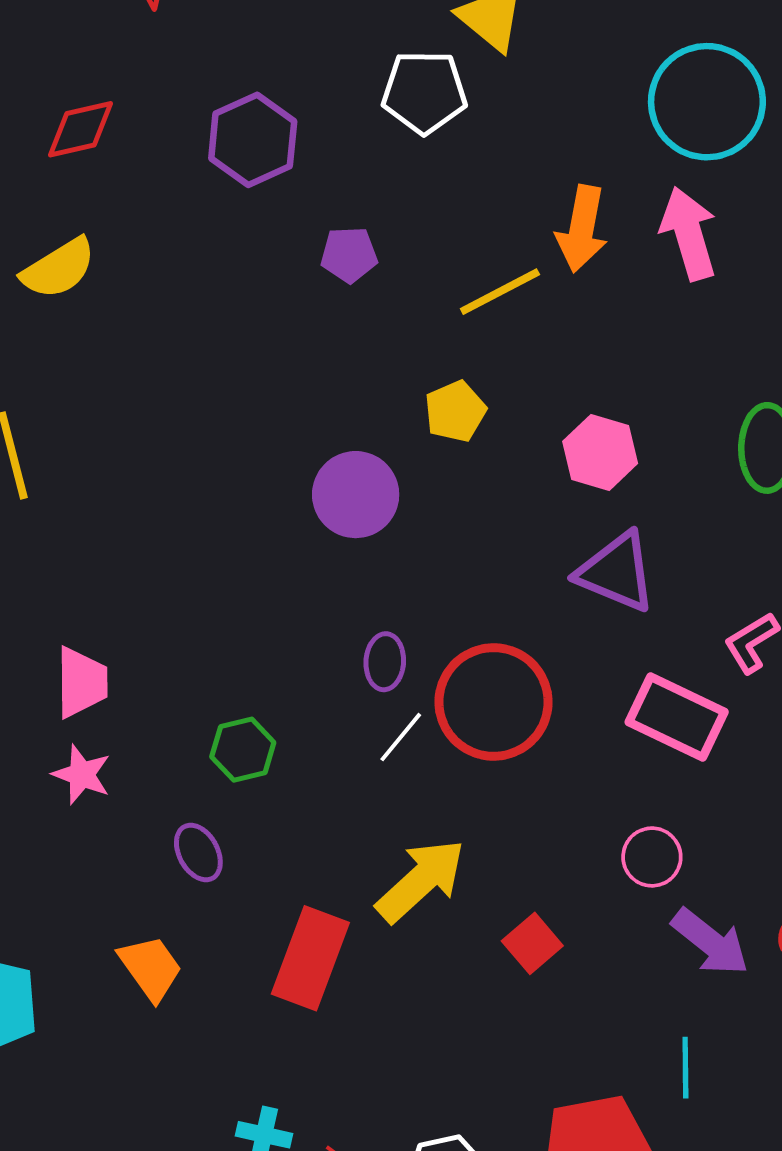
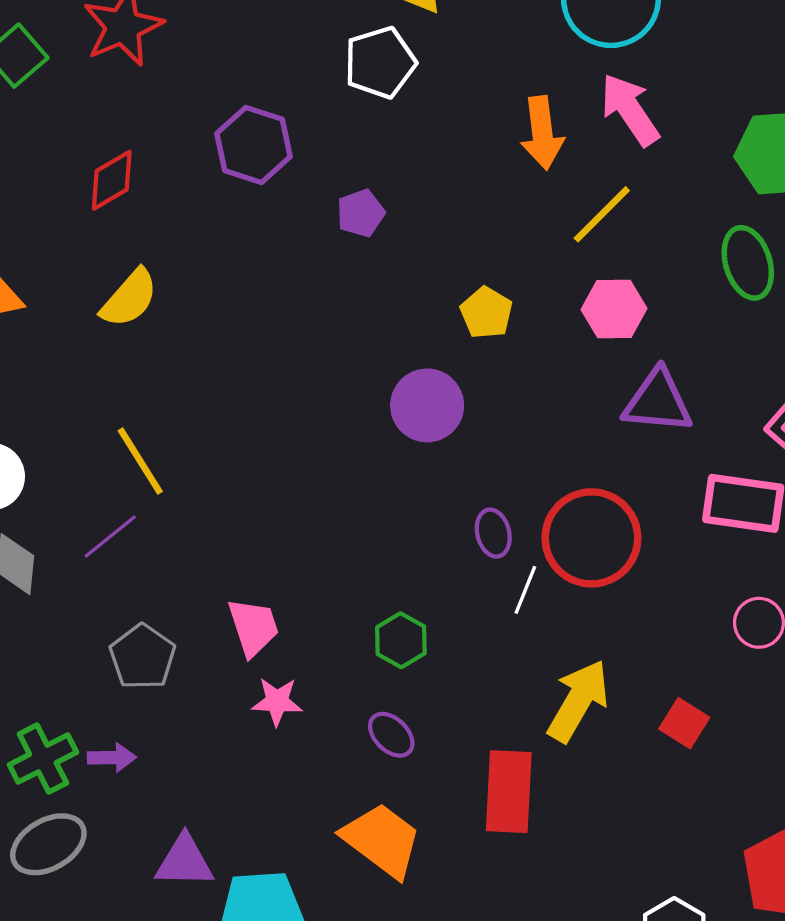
yellow line: (500, 292) -> (602, 214), moved
orange trapezoid: (151, 968) -> (382, 840), size x1.4

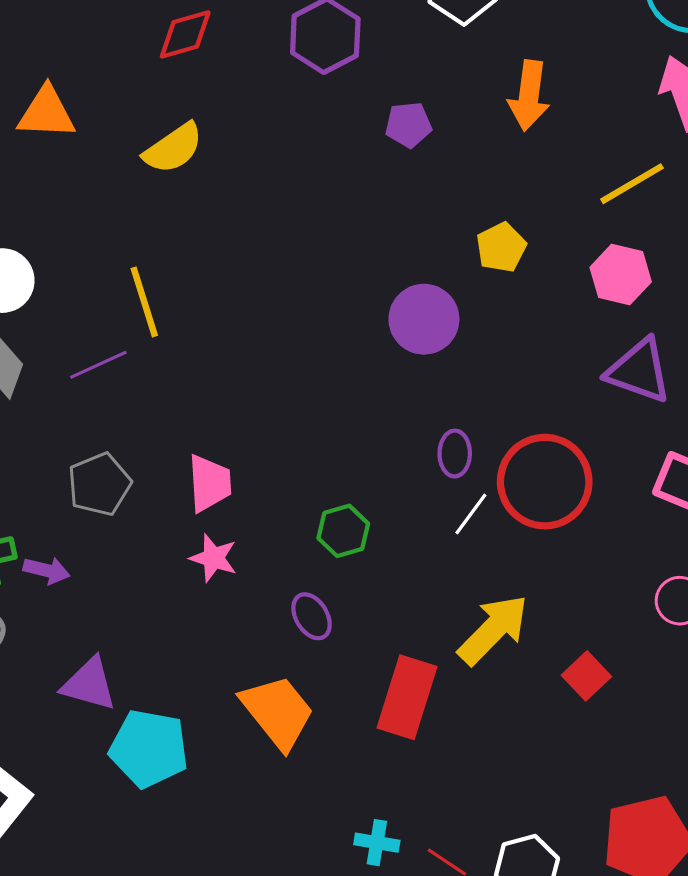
orange arrow: (542, 133) -> (529, 96), moved

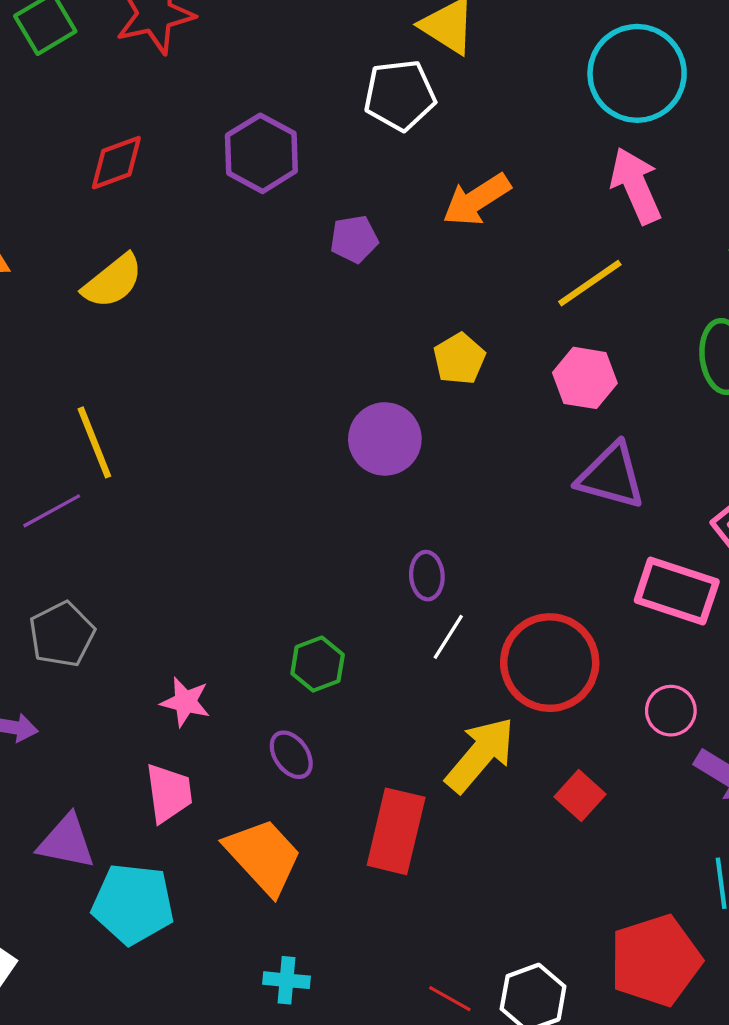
orange arrow: (529, 96) -> (477, 200), turned 54
red circle: (545, 482) -> (550, 663), moved
pink trapezoid: (209, 483) -> (169, 793), moved
cyan cross: (377, 843) -> (286, 980), moved

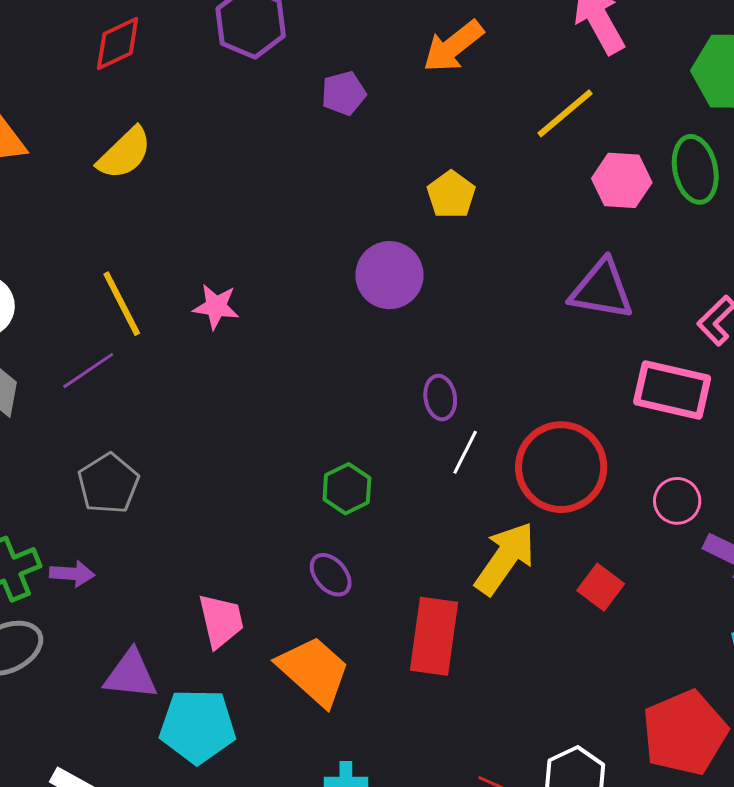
pink hexagon: (585, 378) -> (622, 180), moved
pink star: (185, 702) -> (216, 307), moved

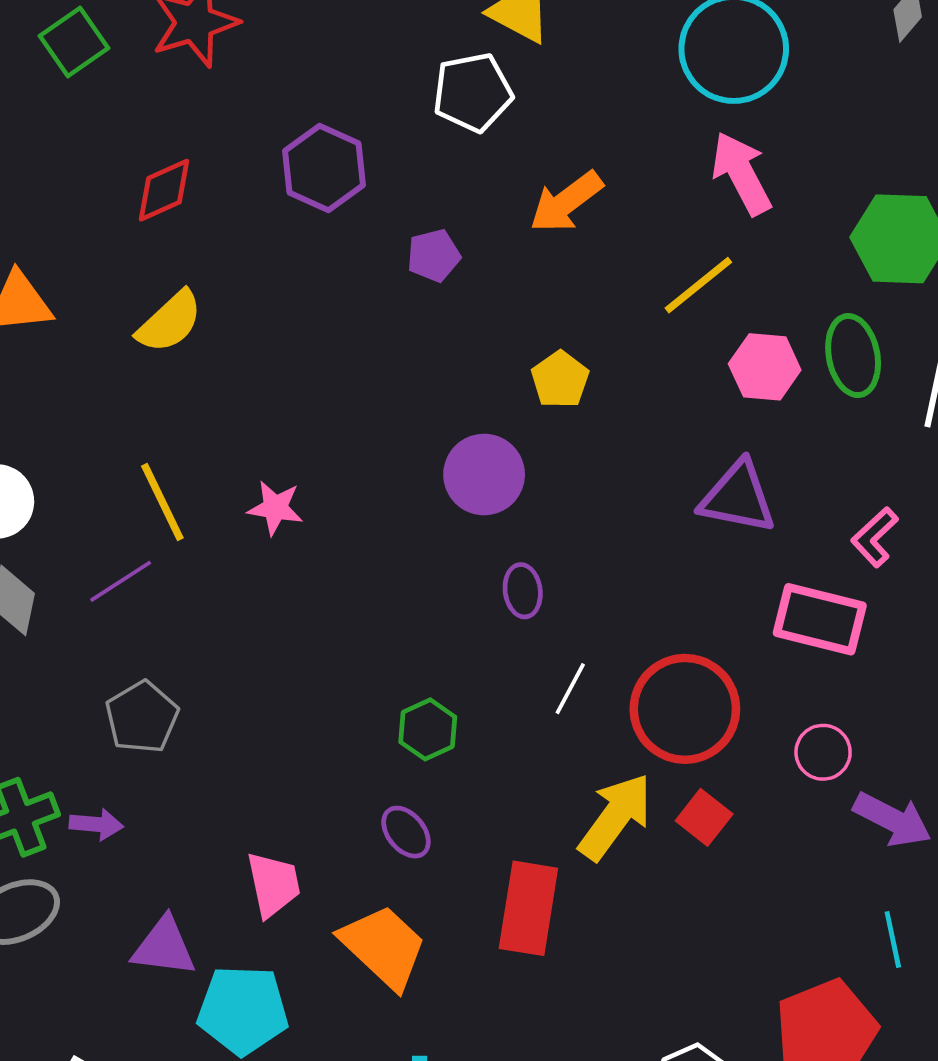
purple ellipse: (440, 398) -> (523, 591), moved
red square: (601, 587) -> (704, 817), moved

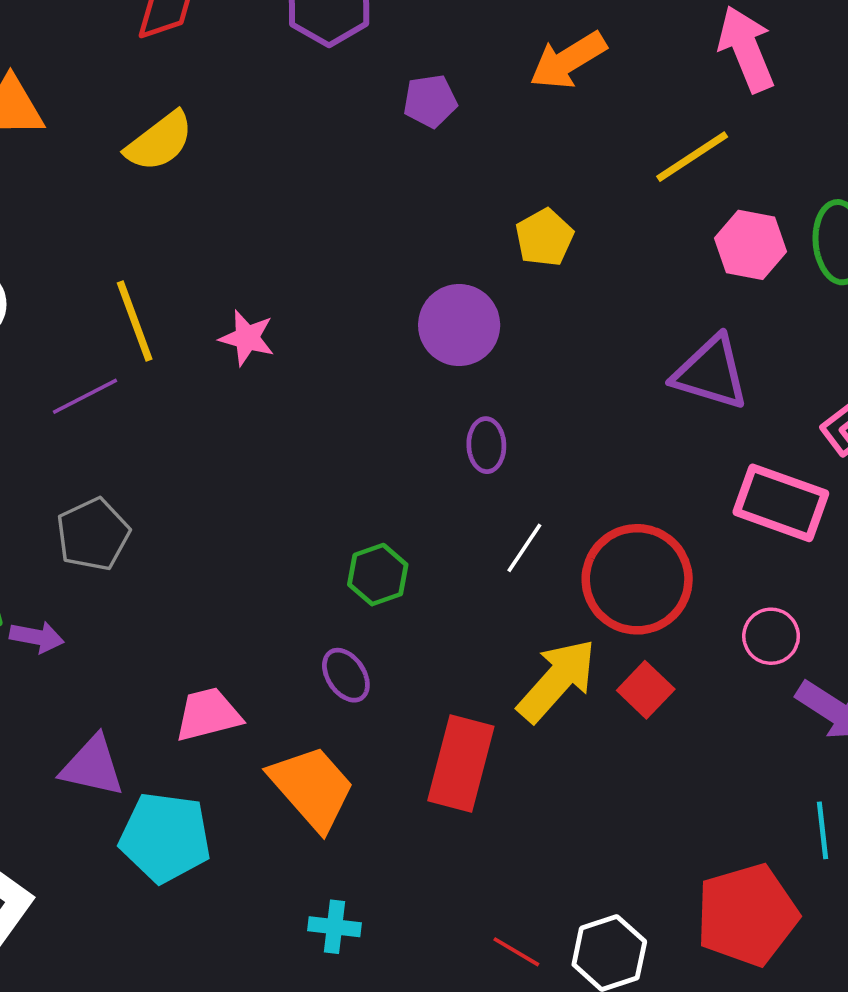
pink trapezoid: (273, 884) -> (208, 715), turned -98

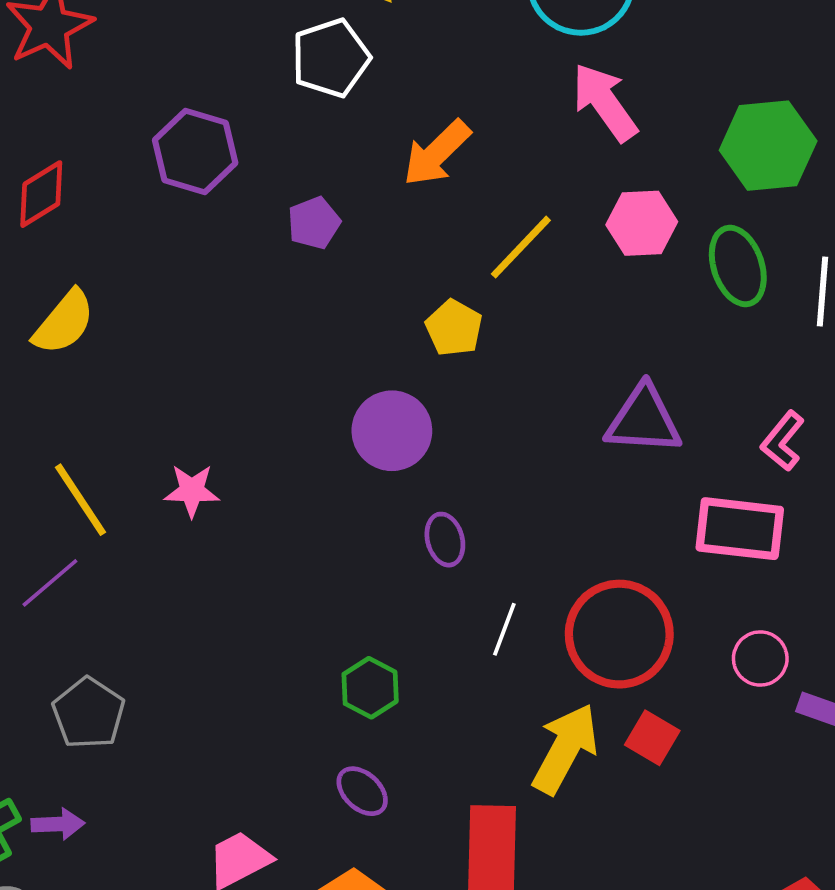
yellow line: (692, 157) -> (521, 247), moved
pink hexagon: (750, 245) -> (642, 223), moved

